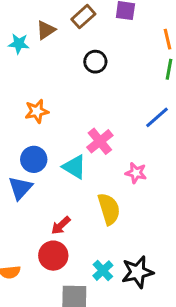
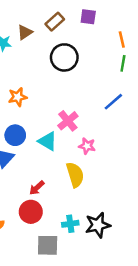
black circle: (95, 62) -> (64, 57), size x1.5
pink star: (136, 173) -> (87, 146), moved
cyan cross: (103, 271) -> (70, 224), turned 35

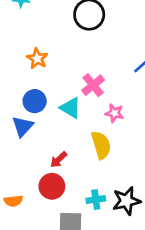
orange star: (18, 97) -> (37, 59), turned -30

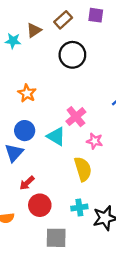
red arrow: (59, 160) -> (27, 183), moved
cyan cross: (96, 200) -> (79, 207), moved

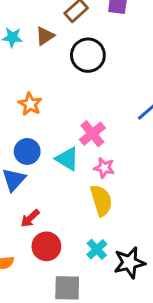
brown triangle: (34, 30) -> (45, 36), moved
pink star: (95, 141) -> (104, 168), moved
cyan cross: (79, 207) -> (97, 249), turned -35

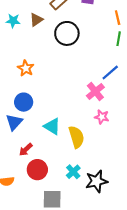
pink cross: (92, 134) -> (95, 91), moved
cyan triangle: (67, 159) -> (52, 126), moved
pink star: (104, 168) -> (102, 117), moved

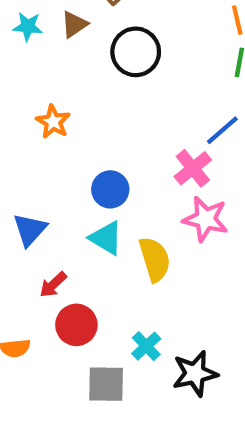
blue circle: (24, 102) -> (110, 189), moved
pink star: (102, 117) -> (206, 219), size x1.5
cyan cross: (73, 172) -> (146, 346), moved
black star: (96, 181) -> (195, 374), moved

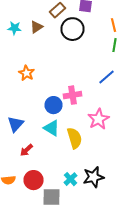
black circle: (136, 52) -> (72, 29), moved
pink cross: (193, 168) -> (72, 95), moved, turned 30
pink star: (206, 219) -> (98, 119), turned 30
red circle: (76, 325) -> (34, 180), moved
black star: (195, 374) -> (94, 177), moved

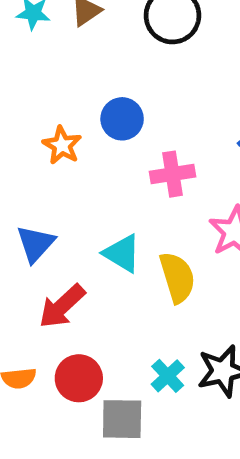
orange star: (26, 73) -> (62, 145), moved
blue circle: (54, 105) -> (122, 119), moved
red arrow: (26, 150) -> (62, 306), size x1.5

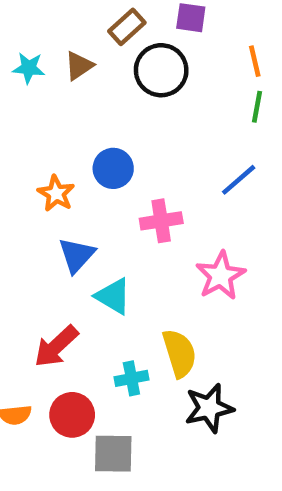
blue triangle: (36, 244) -> (77, 255), moved
yellow semicircle: (177, 277) -> (179, 353), moved
cyan cross: (168, 376) -> (131, 378), moved, turned 32

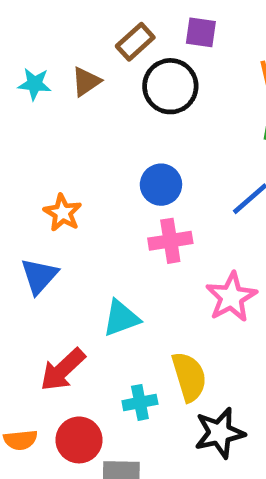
blue circle: (113, 168) -> (161, 185), moved
blue triangle: (77, 255) -> (39, 276), moved
cyan triangle: (113, 296) -> (121, 318), turned -51

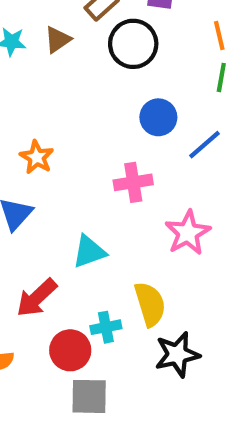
blue circle: (161, 185) -> (158, 117), moved
red circle: (79, 440) -> (70, 350), moved

